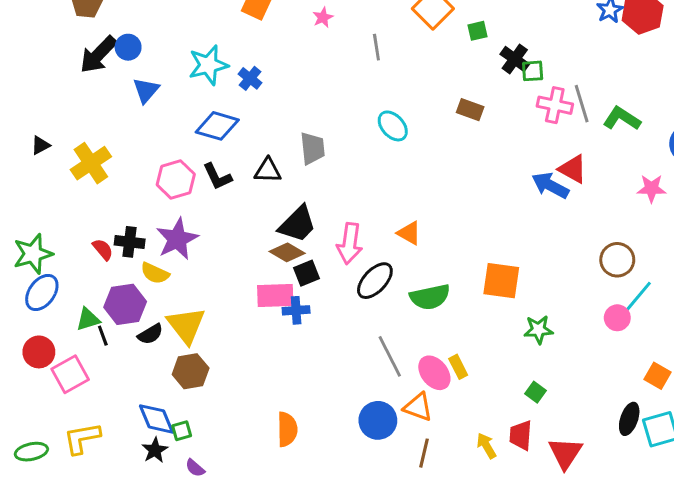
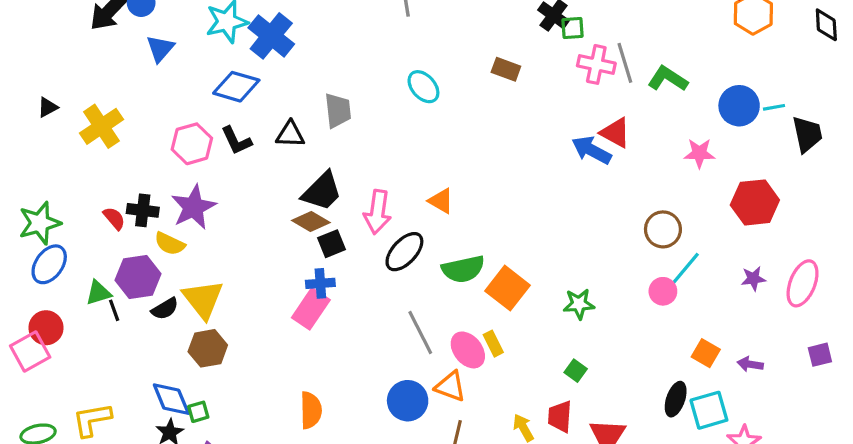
blue cross: (250, 78) -> (271, 36), size x1.8
orange square: (501, 281) -> (508, 288), moved, turned 30
pink rectangle: (275, 295) -> (311, 309), moved, turned -54
pink square: (70, 374) -> (30, 352), moved

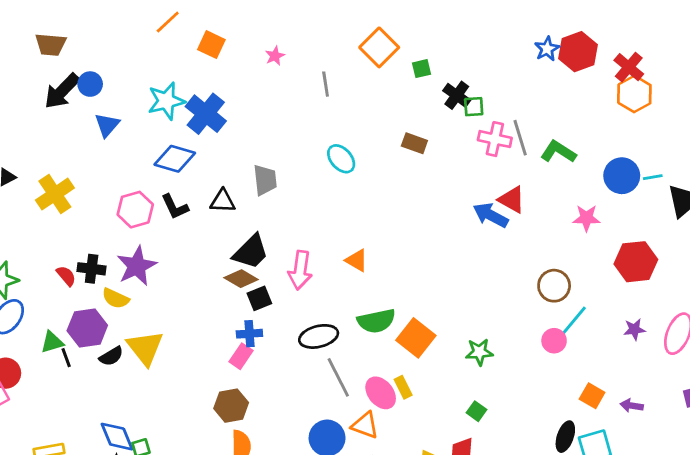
black ellipse: (404, 252) -> (319, 336), moved, turned 33
pink rectangle: (311, 309) -> (241, 356), size x0.7
brown hexagon: (208, 348) -> (231, 406), moved

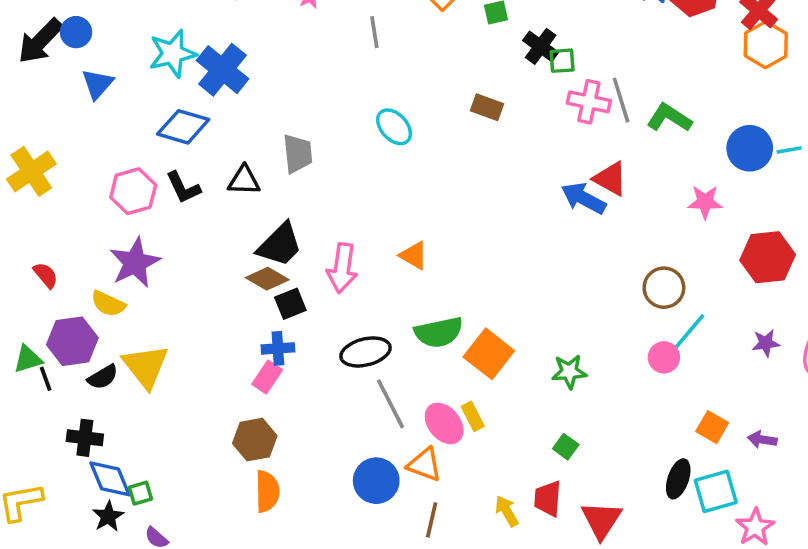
black cross: (92, 269) -> (85, 438), moved

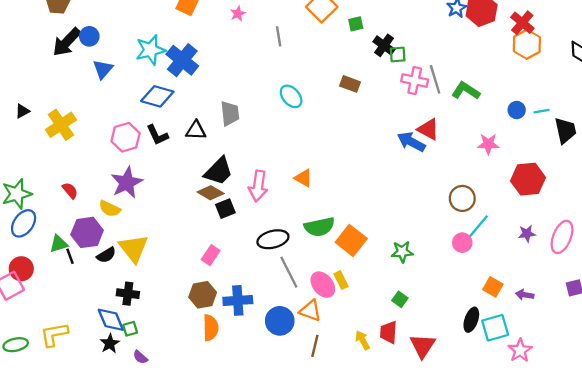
blue circle: (750, 148) -> (517, 110), size x0.6
blue cross: (278, 348) -> (238, 300), moved, size x1.4
black cross: (85, 438) -> (128, 294), moved

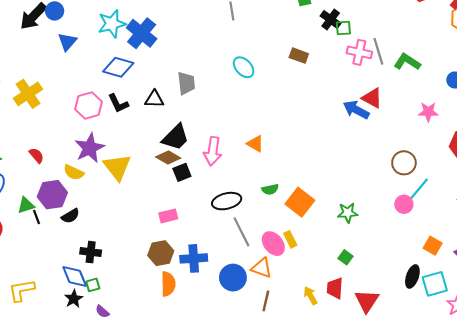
green semicircle: (319, 227) -> (270, 189), size x0.6
yellow triangle: (134, 248) -> (117, 167), moved
pink rectangle: (211, 255) -> (168, 216), turned 42

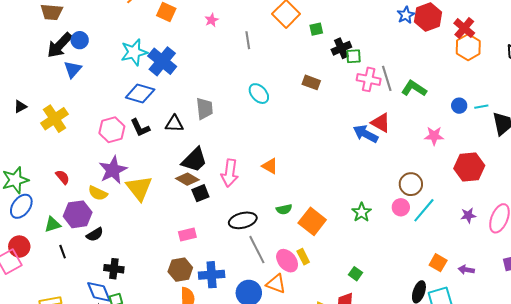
black cross: (331, 19) -> (341, 48), turned 30
blue triangle: (67, 42) -> (73, 69), moved
pink circle: (404, 204) -> (401, 207), moved
green star: (348, 213) -> (362, 212), moved, turned -30
black line: (36, 217) -> (63, 252), moved

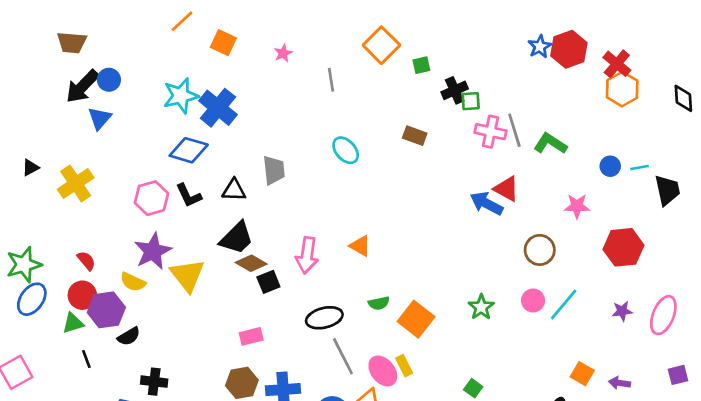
black trapezoid: (194, 160) -> (237, 238), moved
brown circle: (411, 184) -> (540, 250), moved
red circle: (19, 247) -> (82, 295), moved

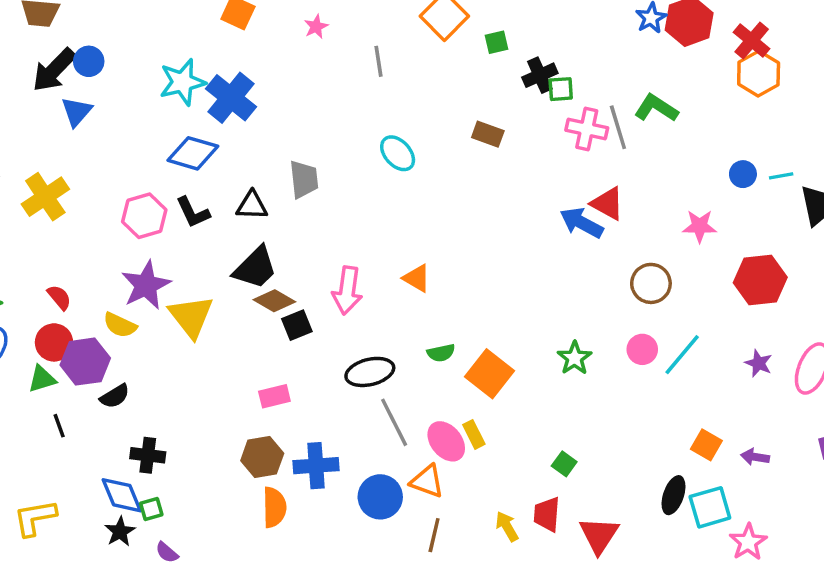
green L-shape: (550, 144) -> (656, 108), moved
purple star: (622, 311) -> (759, 363), turned 30

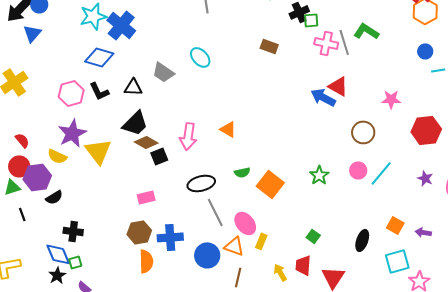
cyan ellipse: (398, 153) -> (200, 57), moved
blue circle: (743, 174) -> (425, 51), moved
gray trapezoid: (304, 179) -> (163, 72), turned 130
yellow rectangle: (474, 434) -> (261, 241), moved, turned 49
black ellipse: (674, 495) -> (362, 240), moved

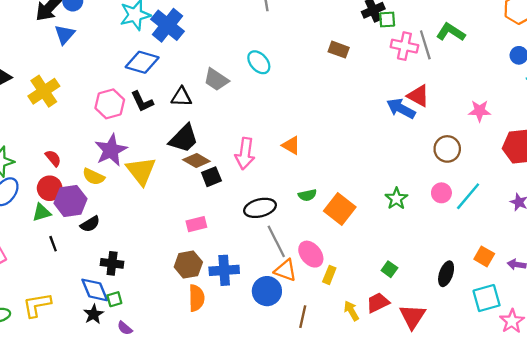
orange triangle: (234, 246) -> (285, 270), moved
red trapezoid: (303, 265) -> (378, 303), turned 60

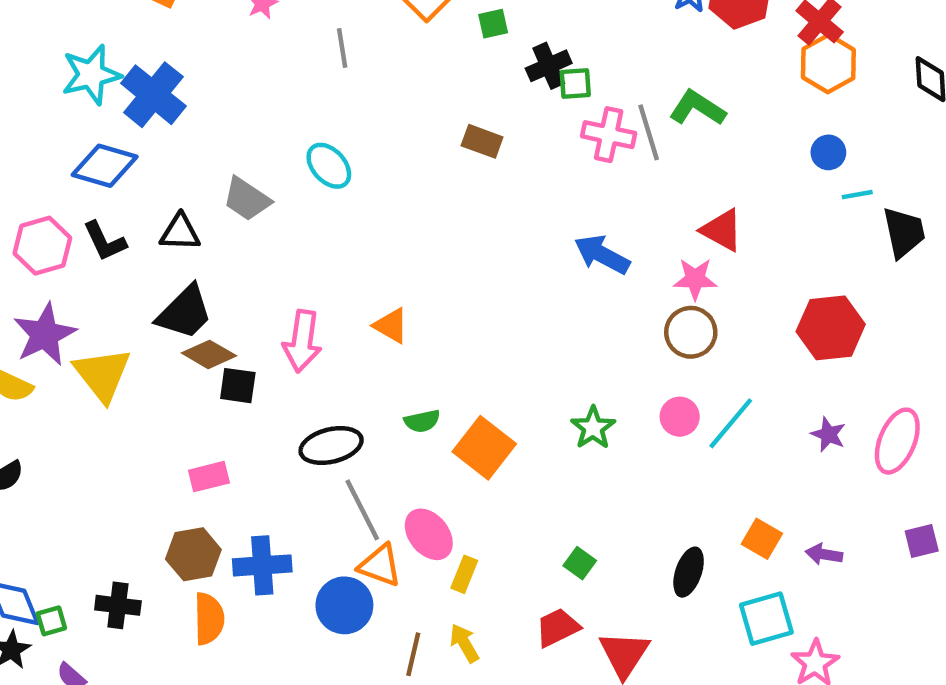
red triangle: (418, 96) -> (722, 230), moved
pink star: (480, 111) -> (695, 279), moved
black square: (211, 177) -> (238, 386), turned 30
black cross: (112, 263) -> (118, 605), moved
yellow arrow: (351, 311) -> (464, 643), moved

